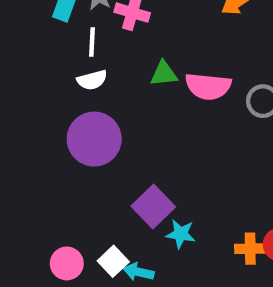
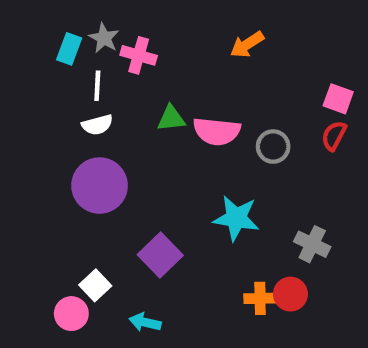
cyan star: (181, 234) -> (236, 218), moved, size x1.5
white square: (113, 261) -> (95, 285), moved

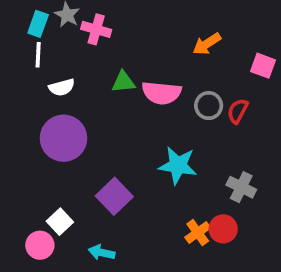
orange arrow: (247, 45) -> (207, 44), moved
white line: (97, 86) -> (38, 55), moved
red semicircle: (334, 136) -> (238, 111), moved
orange cross: (260, 298) -> (198, 233), turned -35

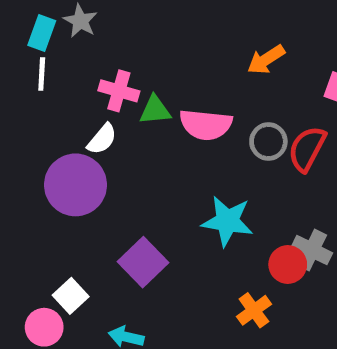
pink cross: (96, 29) -> (119, 91), moved
white semicircle: (62, 87) -> (102, 139), moved, turned -35
red semicircle: (238, 111) -> (307, 149), size x1.4
red circle: (223, 229) -> (288, 265), moved

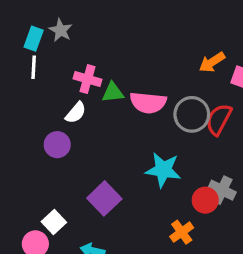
orange arrow: (266, 60) -> (212, 62), moved
gray circle: (268, 142) -> (192, 114), size x1.4
purple circle: (75, 185) -> (57, 145), size x0.6

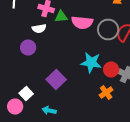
white semicircle: (76, 113) -> (39, 28), turned 40
red circle: (205, 200) -> (111, 70), moved
orange cross: (182, 232) -> (106, 92), moved

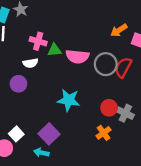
cyan star: (91, 62) -> (69, 100), moved
purple square: (56, 80) -> (49, 134), moved

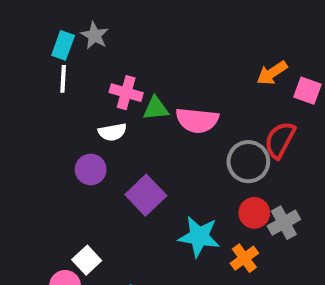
gray circle: (106, 64) -> (248, 162), moved
cyan star: (69, 100) -> (199, 237), moved
gray cross: (125, 113) -> (284, 223), turned 35
purple square: (49, 134) -> (146, 195), moved

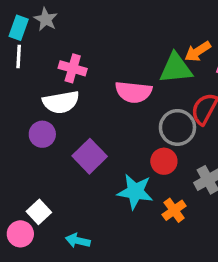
green triangle: (156, 108) -> (176, 68), moved, size x1.5
white semicircle: (112, 132) -> (61, 102), size x1.5
red circle: (254, 213) -> (164, 161), moved

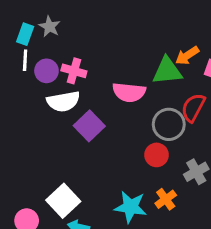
purple circle: (42, 134) -> (46, 71), moved
purple square: (90, 156) -> (89, 126), moved
cyan star: (135, 192) -> (131, 207), moved
white square: (39, 212) -> (63, 201), moved, size x1.5

